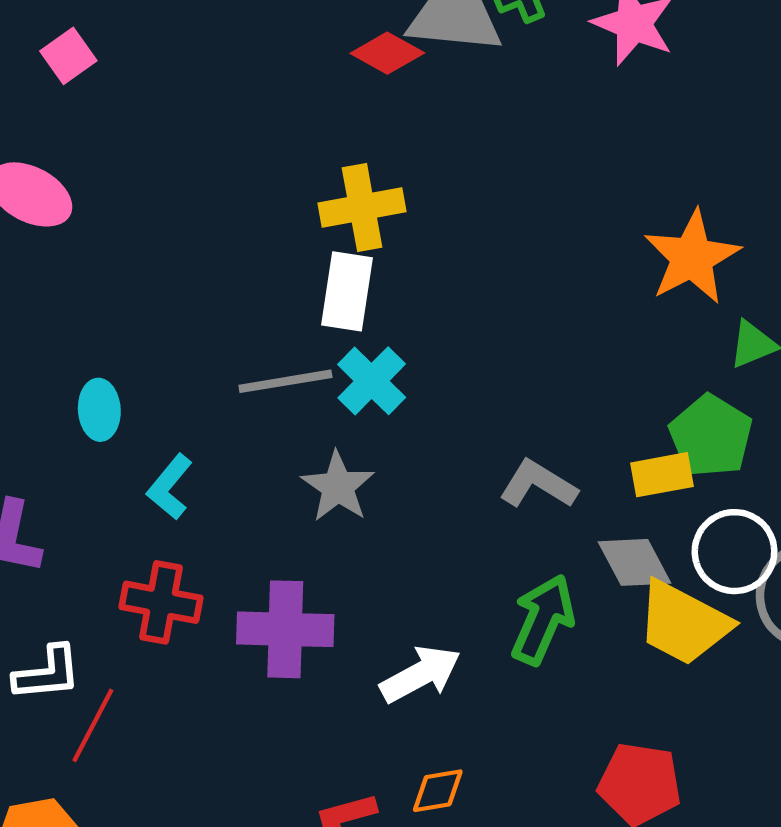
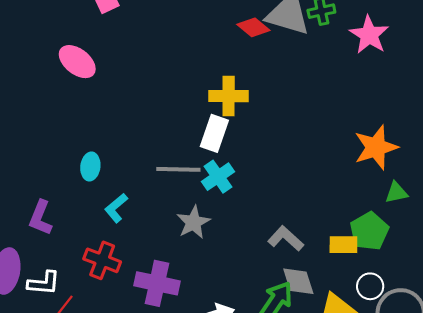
white circle: (735, 552) -> (370, 286), size x0.7
gray diamond: (635, 562) -> (298, 281), moved

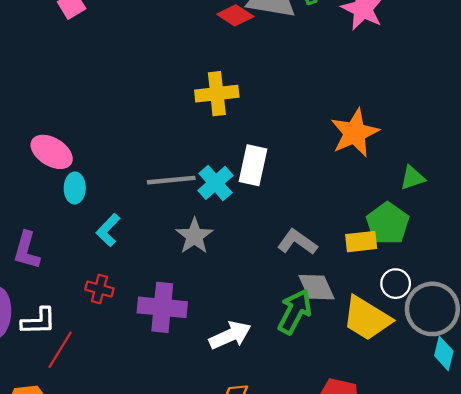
pink ellipse: (77, 62) -> (52, 152), moved
white rectangle: (214, 133) -> (253, 165), moved
orange star: (376, 147) -> (355, 133), moved
red cross: (102, 260) -> (99, 289), size x0.7

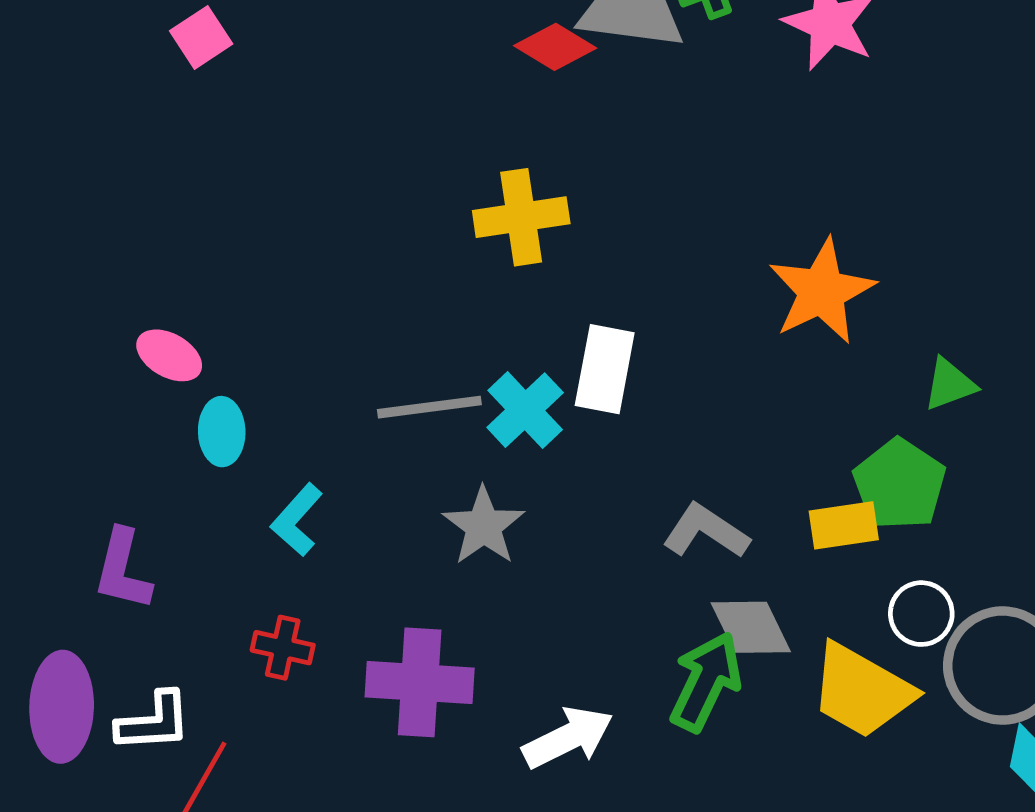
pink ellipse: (52, 152) -> (169, 355), size x0.7

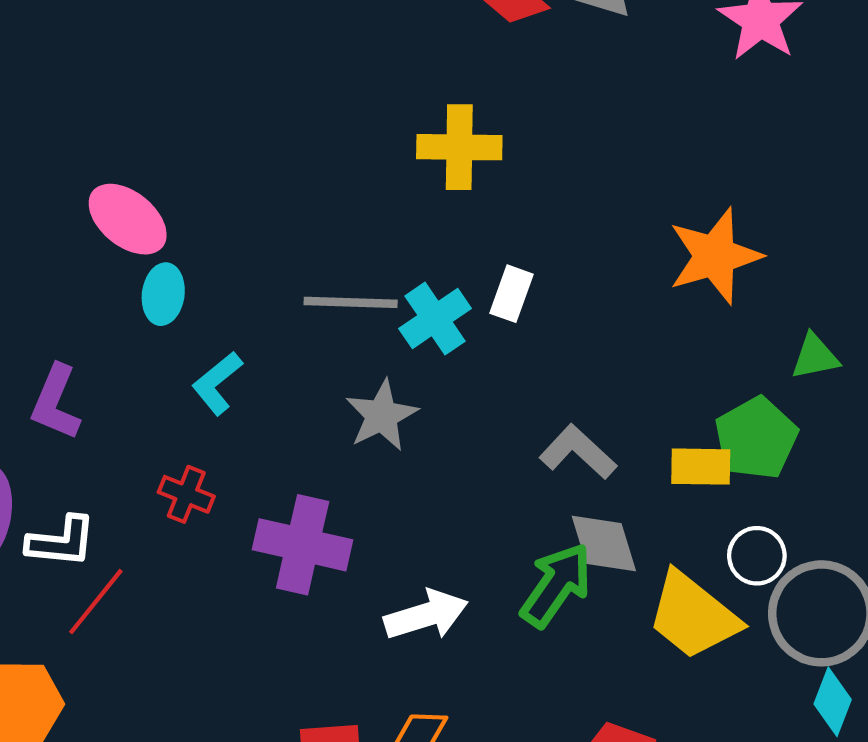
pink ellipse: (169, 355) -> (128, 219), size x1.4
white rectangle: (605, 369) -> (511, 294), size x0.7

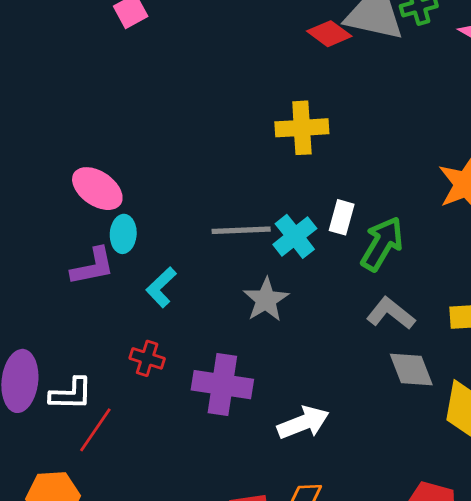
purple L-shape: (56, 402) -> (93, 266), moved, turned -120
green arrow: (556, 585) -> (382, 244), moved

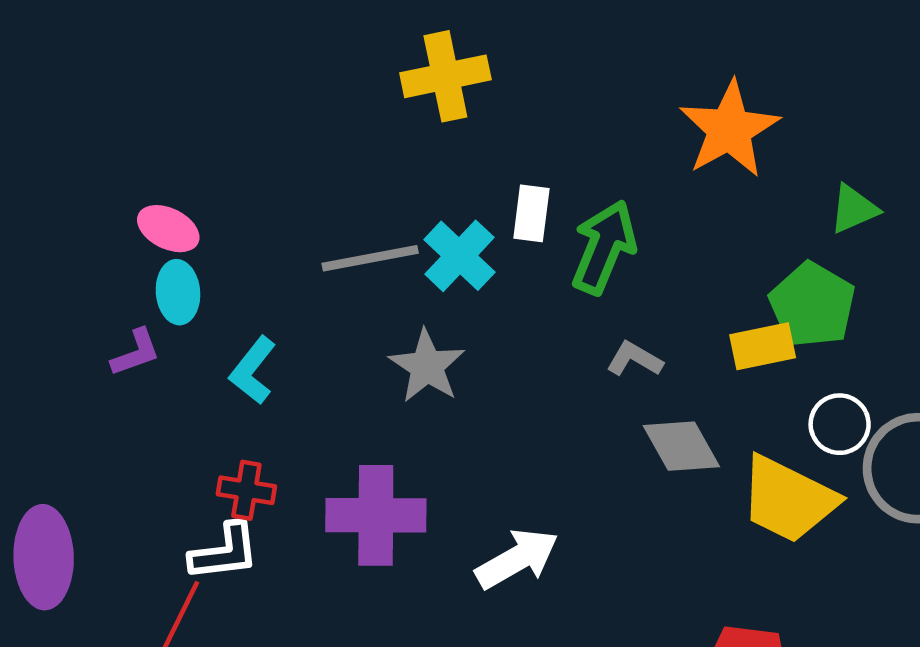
pink ellipse: (97, 189) -> (168, 229), moved, size x0.7
purple L-shape: (93, 266) -> (136, 352), size x0.7
gray L-shape: (391, 313) -> (634, 359), size x0.7
white L-shape: (71, 394) -> (224, 552), moved

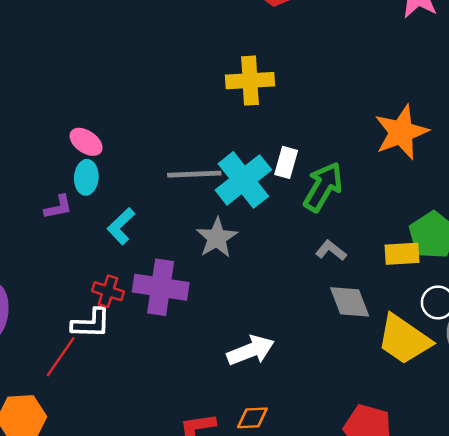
cyan cross: (459, 256) -> (243, 180), size x1.4
purple cross: (376, 515) -> (161, 287), moved

